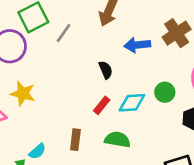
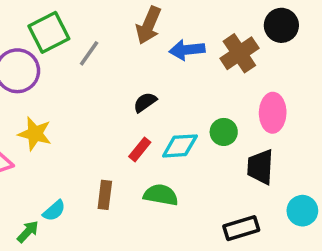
blue arrow: (137, 45) -> (187, 50), moved
black semicircle: (106, 70) -> (145, 102), turned -102

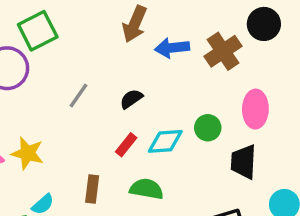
gray line: (89, 53) -> (78, 95), moved
yellow star: (35, 134) -> (27, 153), moved

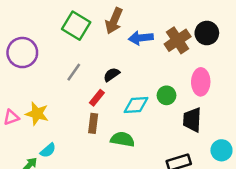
black circle: (264, 24) -> (207, 33), moved
green square: (38, 31) -> (76, 26), moved, turned -32
red rectangle: (126, 145) -> (97, 98), moved
brown rectangle: (92, 189) -> (93, 123), moved

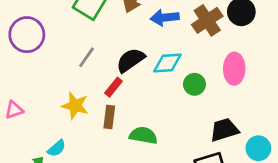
black semicircle: (112, 75) -> (131, 60), size x1.5
cyan diamond: (136, 105) -> (167, 63), moved
yellow star: (37, 114) -> (75, 106), moved
black trapezoid: (192, 120) -> (224, 130), moved, turned 70

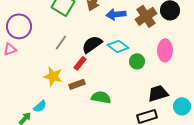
cyan diamond: (167, 63) -> (118, 46), turned 40
pink triangle: (14, 110) -> (10, 49), moved
brown rectangle: (109, 117) -> (77, 84), turned 63

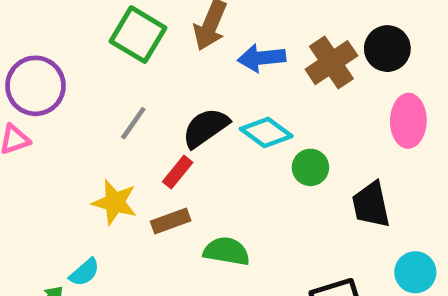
pink ellipse: (165, 50) -> (408, 121), moved
black trapezoid: (158, 93) -> (371, 205), moved, turned -85

